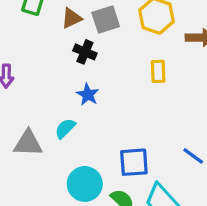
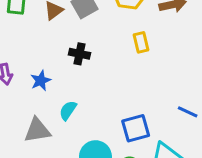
black cross: (85, 52) -> (79, 54), moved
blue star: (88, 95) -> (41, 81), moved, turned 30

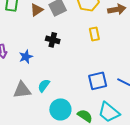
cyan semicircle: (68, 110) -> (44, 86), moved
blue square: (136, 128) -> (98, 81), moved

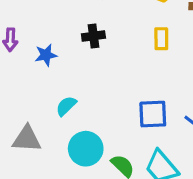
black cross: (53, 40) -> (93, 36), turned -32
gray triangle: (22, 90) -> (27, 139), moved

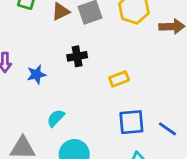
yellow rectangle: (161, 39) -> (119, 79), moved, turned 72

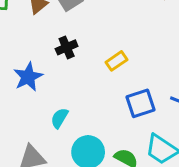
blue star: (36, 74) -> (28, 77), size x1.4

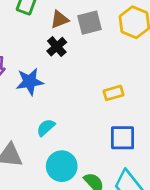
black cross: (67, 47) -> (57, 47), moved, turned -36

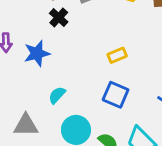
blue square: (123, 138) -> (116, 95), moved, turned 30

